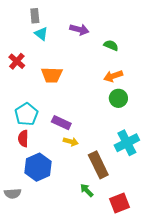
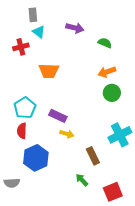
red cross: (17, 61) -> (21, 47), moved, turned 35
brown rectangle: (98, 165) -> (93, 156), size x0.7

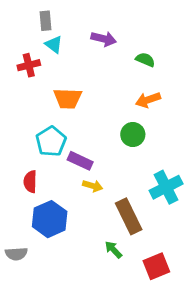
green circle: (112, 93) -> (133, 135), moved
cyan pentagon: (25, 108) -> (51, 141), moved
brown rectangle: (93, 156) -> (129, 216), size x1.4

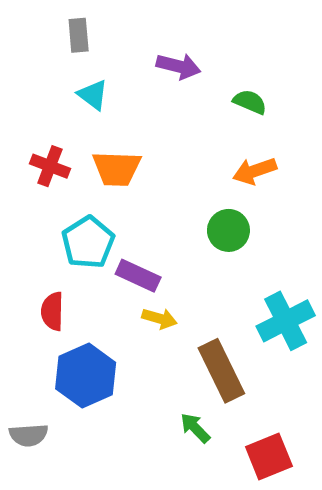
cyan triangle: (54, 44) -> (93, 95), moved
red cross: (29, 65) -> (50, 166), moved, turned 35

